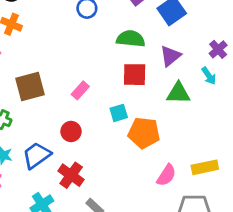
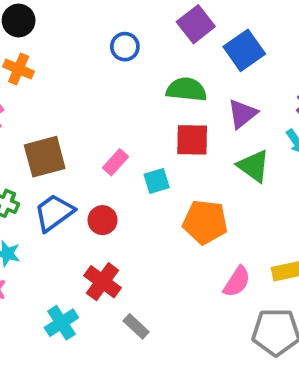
green triangle: (178, 93) -> (254, 166), turned 35
cyan square: (119, 113) -> (157, 181), moved
blue trapezoid: (37, 155) -> (54, 213), moved

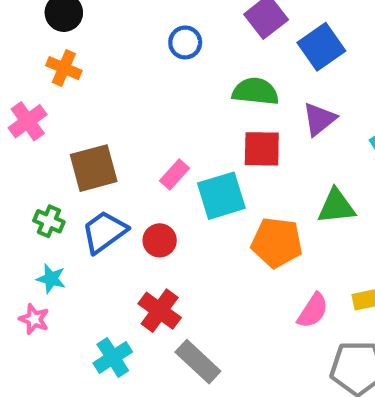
green triangle: (254, 166) -> (336, 206), moved, turned -42
cyan square: (157, 181) -> (221, 196), size x1.6
gray rectangle: (136, 326) -> (198, 362), size x1.5

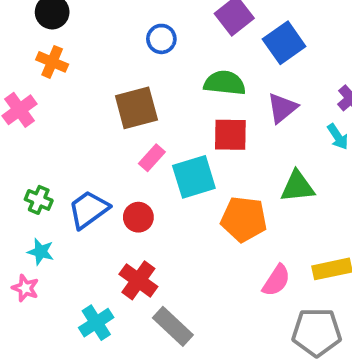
brown square: (94, 168) -> (136, 108), moved

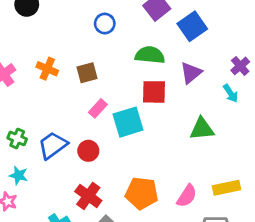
orange cross: (52, 62) -> (47, 69), moved
brown square: (136, 108) -> (87, 73), size x0.7
orange pentagon: (244, 219) -> (142, 193), moved

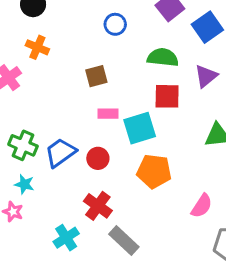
orange cross: (47, 69) -> (37, 47), moved
pink rectangle: (98, 108) -> (108, 114), turned 48
green cross: (17, 138) -> (23, 145), size x1.4
orange pentagon: (142, 193) -> (154, 171), moved

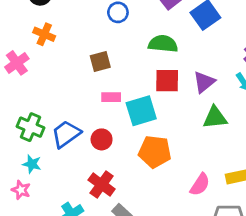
purple triangle: (206, 76) -> (204, 82), moved

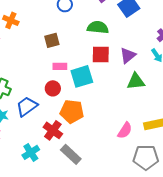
blue trapezoid: (66, 134) -> (27, 106), moved
red circle: (102, 139) -> (53, 88), moved
orange pentagon: (155, 152) -> (72, 111), moved

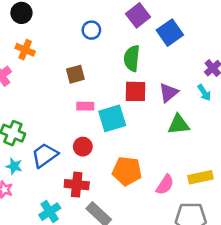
green semicircle: (98, 27) -> (132, 58), turned -90
red circle: (53, 88) -> (83, 147), moved
orange pentagon: (72, 111) -> (127, 171), moved
red cross: (53, 130) -> (77, 185), turned -30

